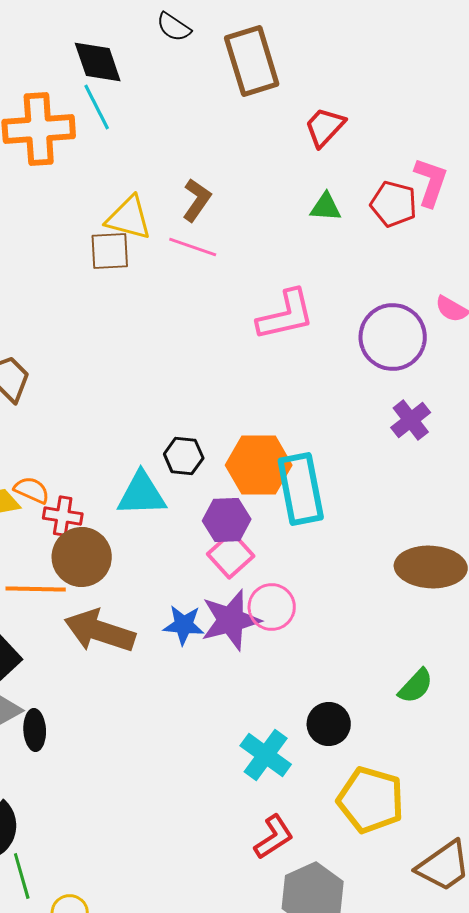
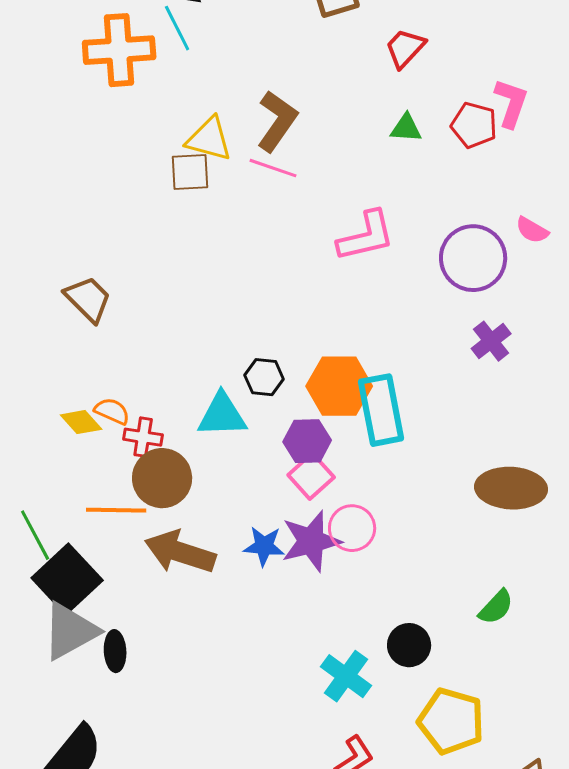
brown L-shape: (197, 200) -> (277, 121), size x1.4

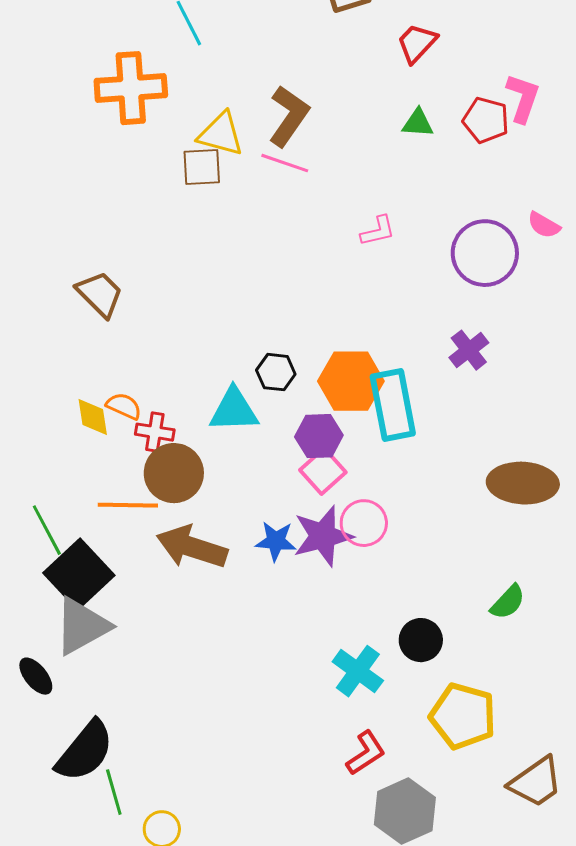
orange cross: (119, 50) -> (131, 88), moved
pink L-shape: (366, 236) -> (378, 231), size x0.6
purple cross: (491, 341) -> (469, 350), moved
yellow diamond: (81, 422) -> (93, 417), turned 33
black ellipse: (115, 651) -> (36, 676), moved, turned -36

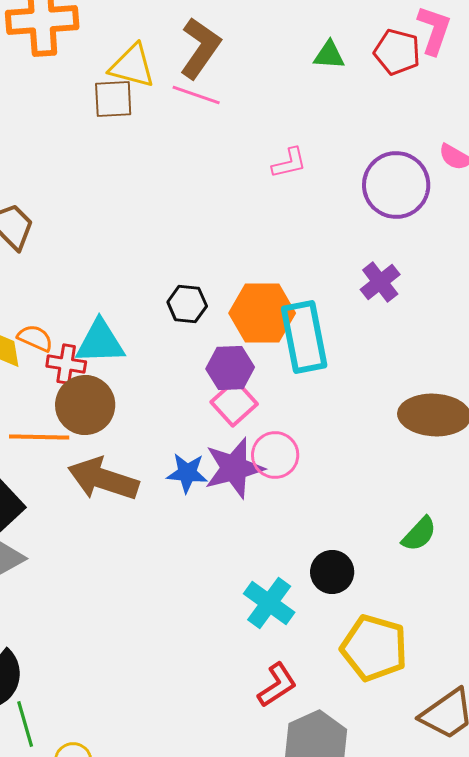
cyan triangle: (234, 410) -> (100, 342), moved

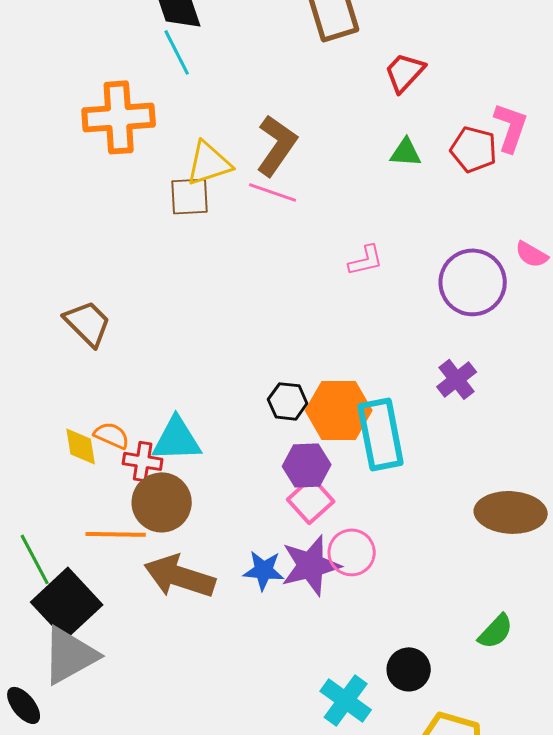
yellow triangle: (132, 66) -> (209, 163), turned -33
black hexagon: (187, 304) -> (288, 401), moved

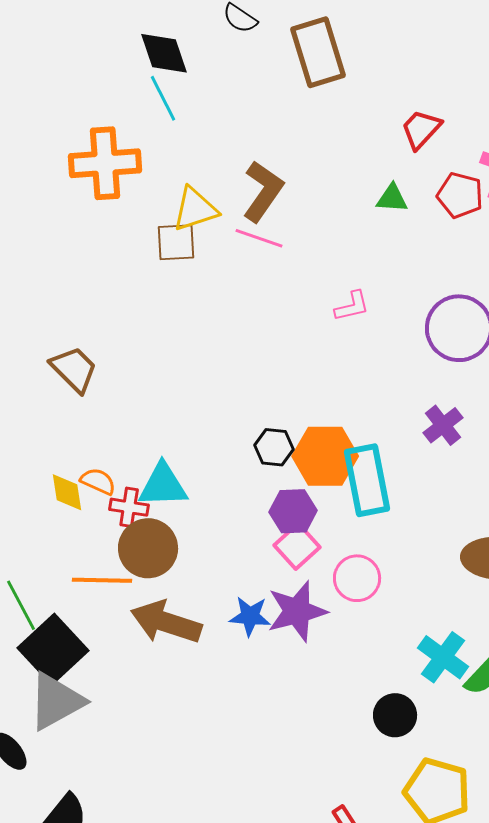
red trapezoid: (405, 72) -> (421, 129), moved
pink circle: (352, 552) -> (357, 578), moved
cyan cross: (346, 700) -> (443, 657), moved

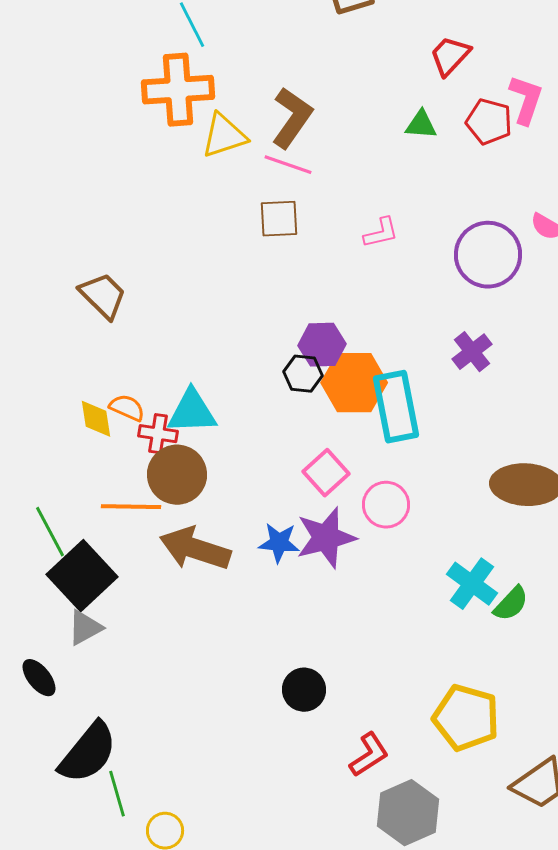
orange cross: (105, 163) -> (178, 90), moved
brown square: (176, 242) -> (279, 219), moved
purple hexagon: (293, 511) -> (322, 345), moved
gray triangle: (56, 701) -> (85, 628), size x0.6
black circle: (395, 715) -> (304, 690), moved

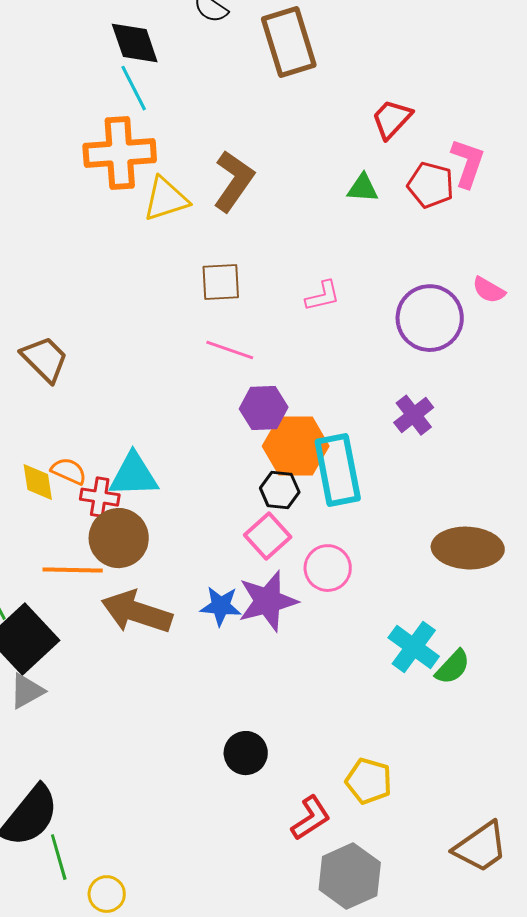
pink line: (288, 165) -> (230, 350), moved
black hexagon: (303, 374) -> (280, 490), moved
yellow pentagon: (466, 718) -> (369, 781), moved, size x0.7

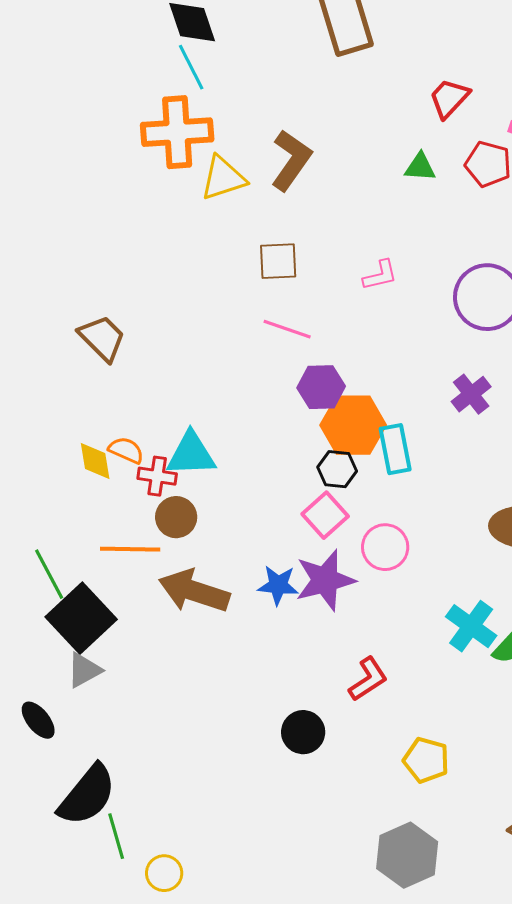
cyan rectangle: (338, 470) -> (395, 449), size x0.7
brown circle: (119, 538) -> (176, 517), size x0.7
red L-shape: (311, 818) -> (368, 679), moved

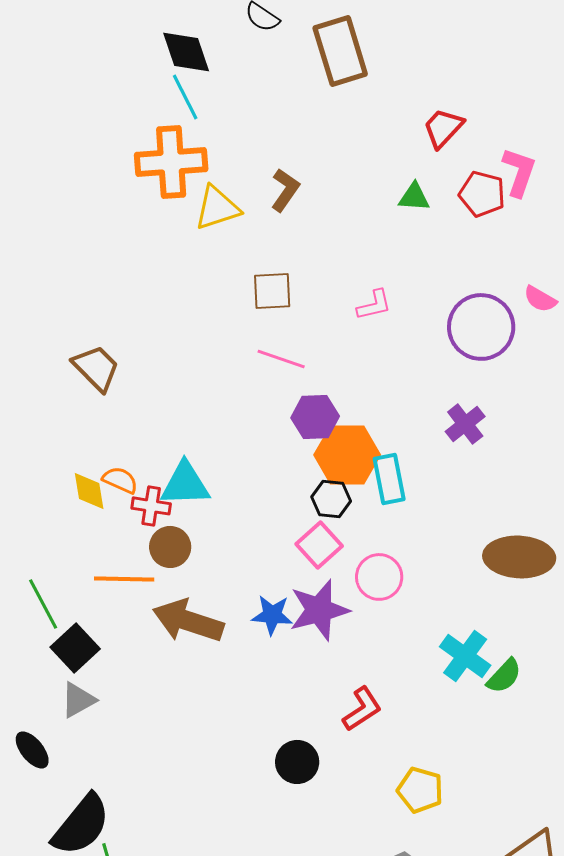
brown L-shape: (291, 160) -> (285, 190), size x0.7
black square: (81, 618) -> (75, 648), size x0.7

